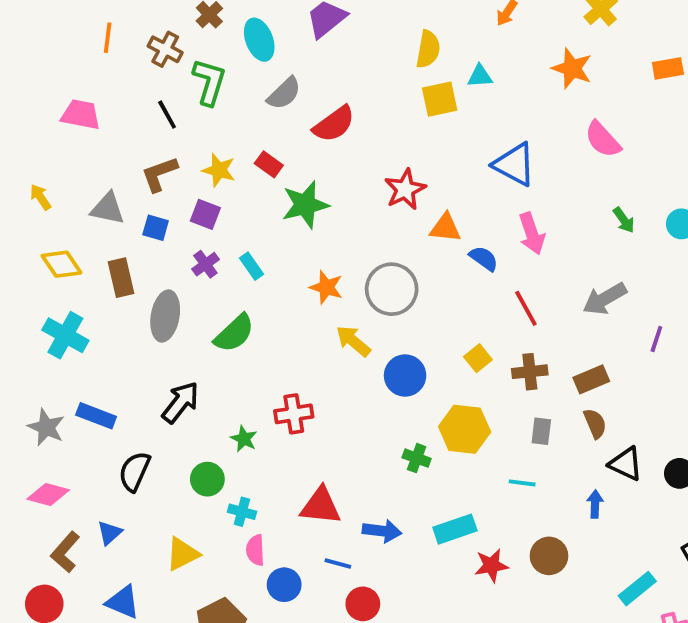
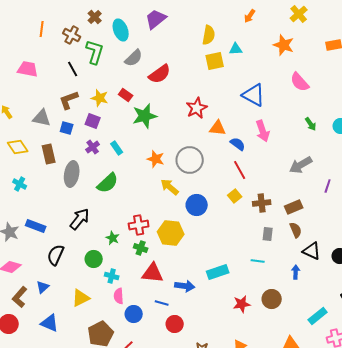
red line: (526, 308) -> (240, 170), moved
cyan cross: (65, 335) -> (20, 184), size x0.6
yellow hexagon: (465, 429) -> (171, 233), moved
green cross: (417, 458) -> (141, 248), moved
cyan rectangle: (455, 529) -> (218, 272), moved

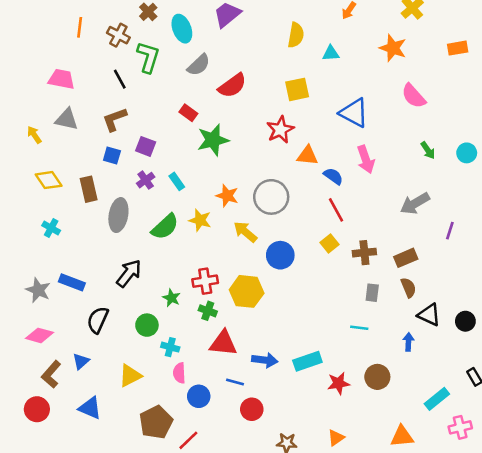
yellow square: (215, 61) -> (297, 89), moved
yellow star: (100, 98) -> (200, 220), moved
gray triangle: (42, 118) -> (67, 119), moved
cyan rectangle: (218, 272) -> (307, 361), moved

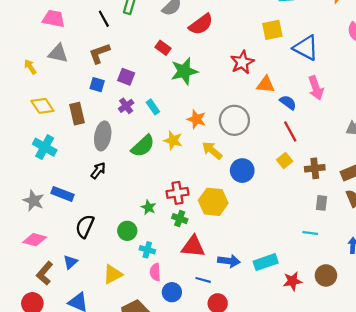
yellow square: (297, 89) -> (272, 30), moved
cyan cross: (51, 228) -> (45, 147), size x1.5
black arrow: (129, 273) -> (98, 171), moved, size x0.7

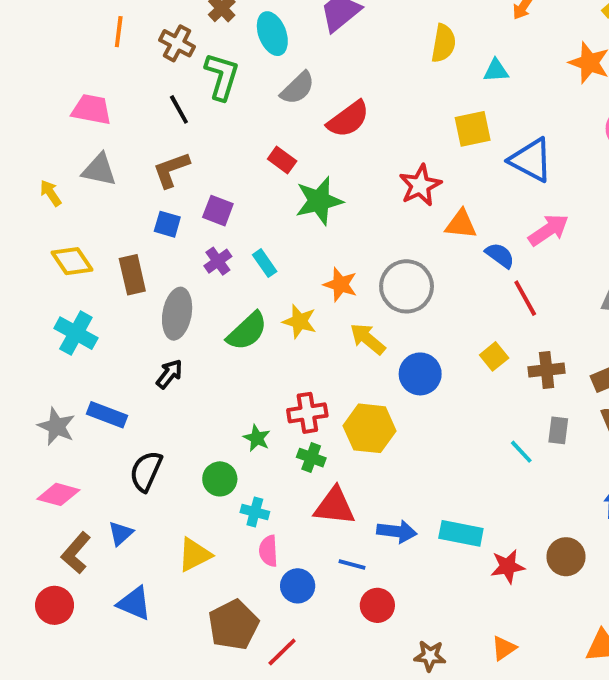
pink arrow: (316, 88) -> (548, 230), turned -105
red line: (290, 131) -> (525, 298), moved
cyan line: (310, 233) -> (521, 452), moved, turned 40
cyan rectangle: (266, 262) -> (461, 533), turned 30

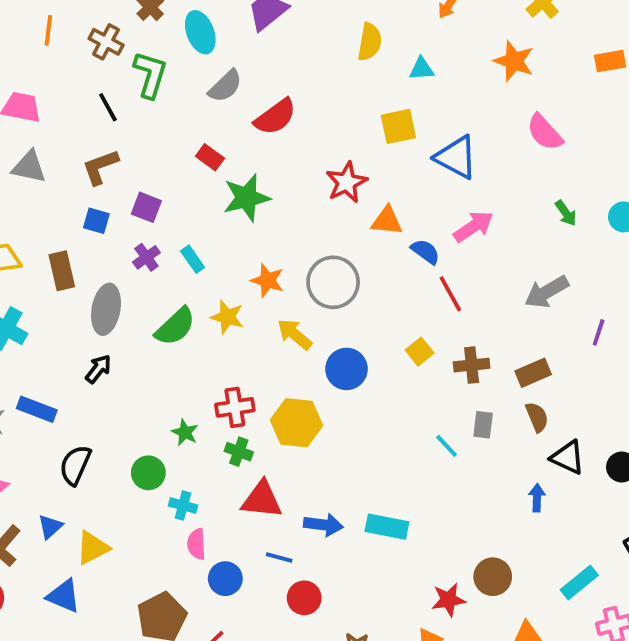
yellow triangle: (195, 555) -> (93, 548), moved
brown circle: (566, 557) -> (493, 577), moved
red star: (508, 566) -> (448, 600), moved

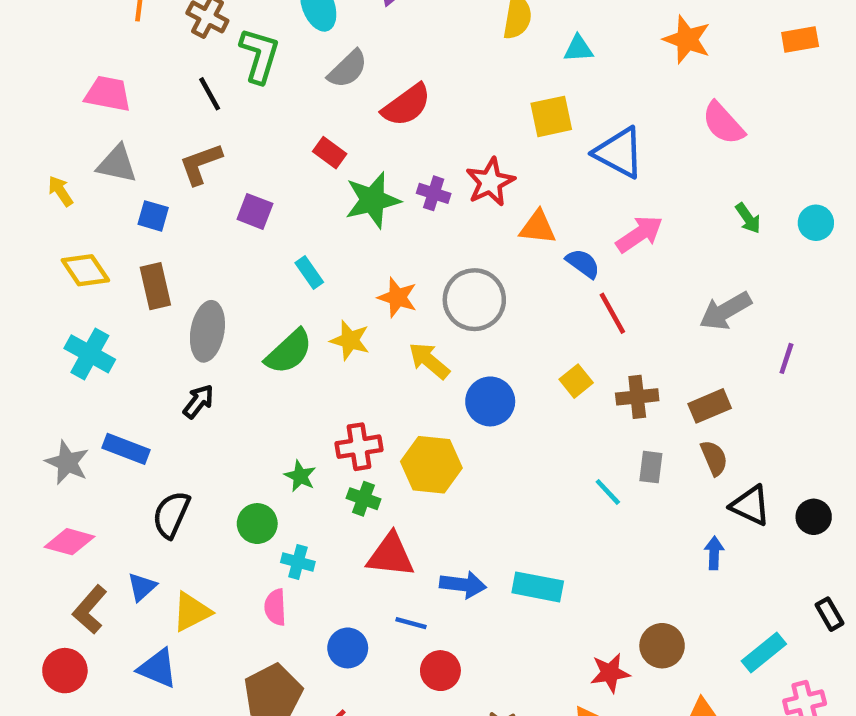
blue square: (96, 221) -> (153, 216), moved
purple cross: (146, 257) -> (434, 193), moved, turned -36
pink semicircle: (196, 544) -> (275, 607), moved

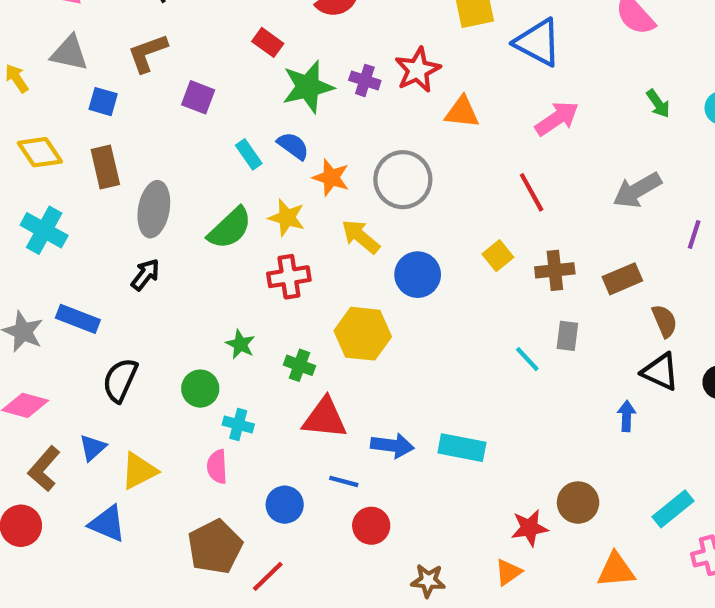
blue semicircle: (583, 263) -> (293, 146), moved
red cross: (359, 447) -> (289, 277), moved
brown semicircle: (714, 458) -> (665, 321), moved

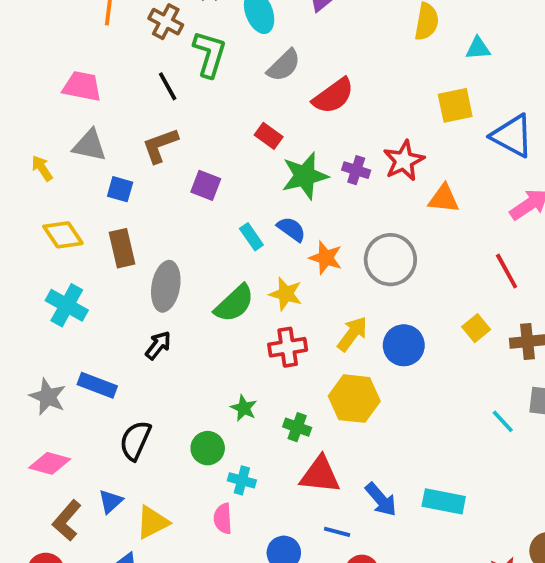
yellow arrow: (361, 237) -> (352, 334), moved, turned 87
blue arrow: (392, 446) -> (381, 499), turned 42

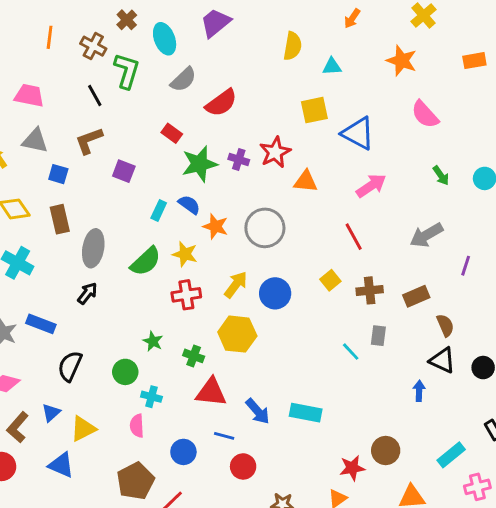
cyan rectangle: (251, 237) -> (159, 210), turned 60

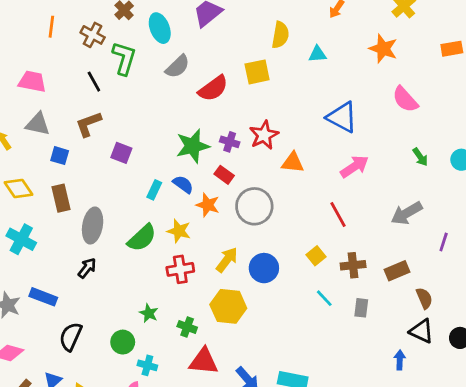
yellow square: (314, 110) -> (257, 72), moved
red rectangle: (172, 133) -> (224, 175), moved
cyan line: (351, 352) -> (324, 298), moved

